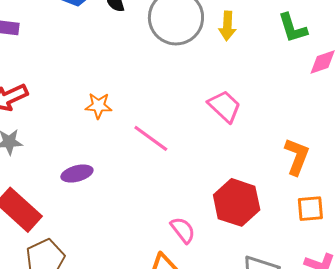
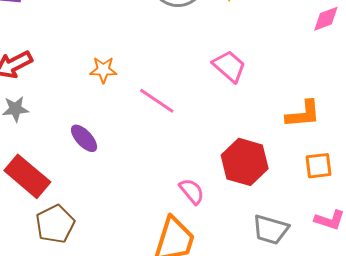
orange L-shape: (297, 157) -> (303, 114), turned 66
purple ellipse: (77, 174) -> (84, 138), turned 64

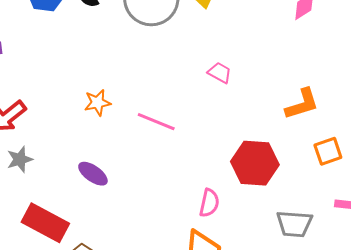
pink trapezoid: (229, 66) -> (220, 73), size x0.7
pink semicircle: (192, 191) -> (209, 203), turned 64

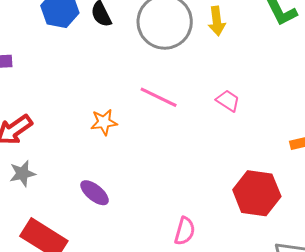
pink line: (156, 122) -> (159, 97), moved
pink semicircle: (209, 203) -> (185, 231), moved

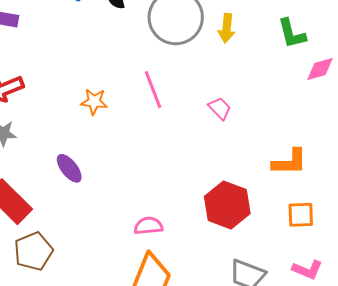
pink line: (159, 97) -> (153, 90), turned 30
pink semicircle: (185, 231) -> (148, 226), turned -124

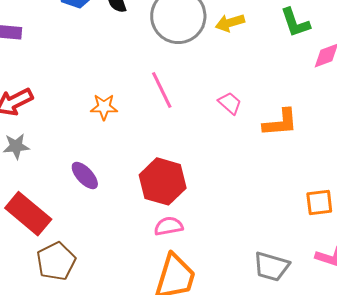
yellow arrow: (227, 28) -> (230, 23), turned 72
orange L-shape: (290, 162) -> (280, 123), moved
red hexagon: (227, 205) -> (163, 181), moved

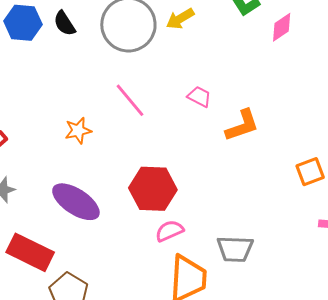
orange L-shape: (280, 123) -> (242, 125), moved
purple ellipse: (85, 176) -> (76, 202), size x1.6
gray trapezoid: (271, 266) -> (235, 249), moved

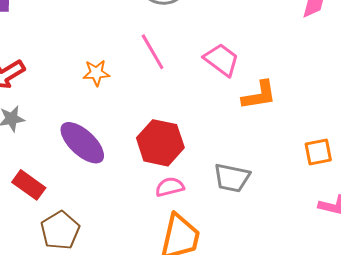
pink trapezoid: (199, 97) -> (221, 60), size x1.5
gray trapezoid: (235, 249) -> (232, 178), moved
red rectangle: (30, 252) -> (29, 185), size x0.7

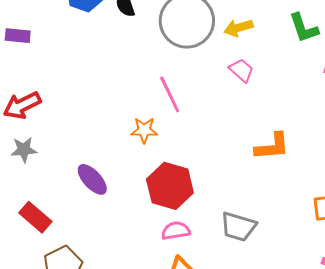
pink trapezoid: (221, 60) -> (241, 70), moved, size x0.7
orange star: (96, 73) -> (144, 130), moved
purple ellipse: (82, 143) -> (92, 179), size x0.7

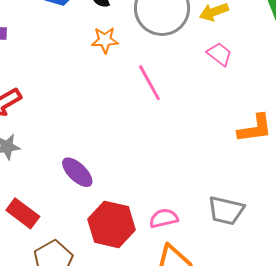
orange star: (144, 130) -> (105, 40), moved
red hexagon: (170, 186) -> (111, 224), moved

